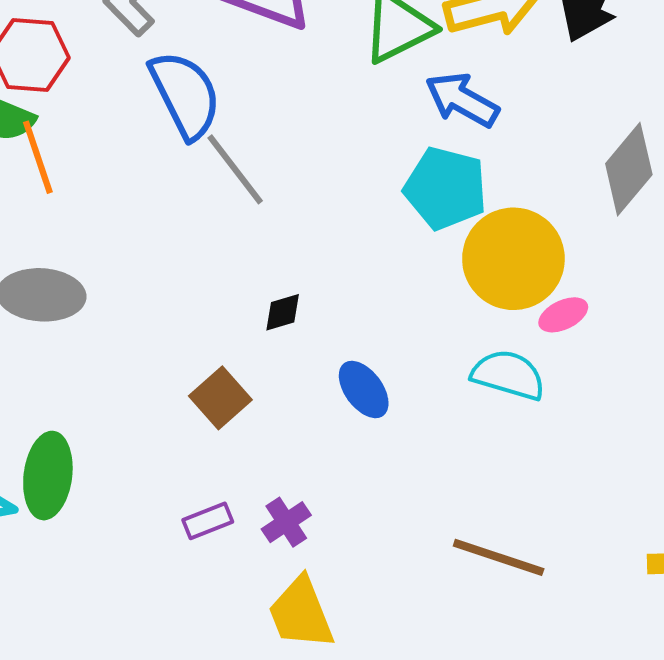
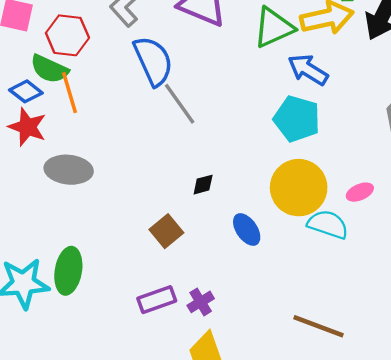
yellow circle: (513, 259) -> (299, 188), moved
purple rectangle: (208, 521) -> (157, 300), size x1.4

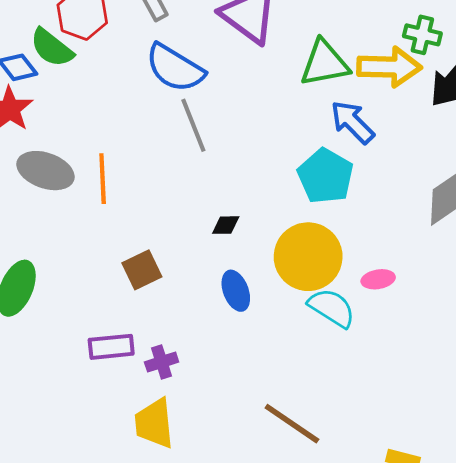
blue semicircle: (153, 61) -> (175, 68), turned 132
orange line: (70, 93) -> (103, 179), moved
black diamond: (203, 185) -> (226, 225), moved

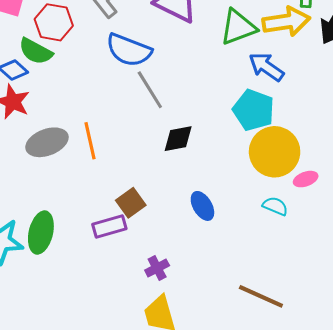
gray ellipse: (45, 171) -> (47, 142), turned -30
black diamond: (226, 225) -> (178, 139), moved, size x1.5
yellow circle: (308, 257) -> (275, 152), moved
cyan semicircle: (332, 308) -> (275, 206), size x0.7
purple rectangle: (111, 347) -> (109, 227), moved

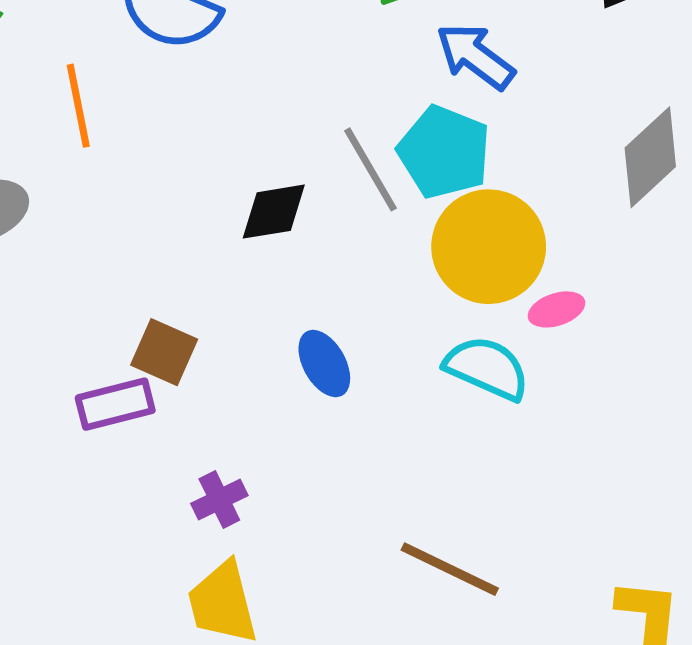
gray line: (150, 90) -> (371, 169), moved
orange line: (90, 141) -> (78, 106), moved
brown square: (131, 203) -> (164, 352), turned -32
cyan semicircle: (275, 206) -> (487, 368), size x1.5

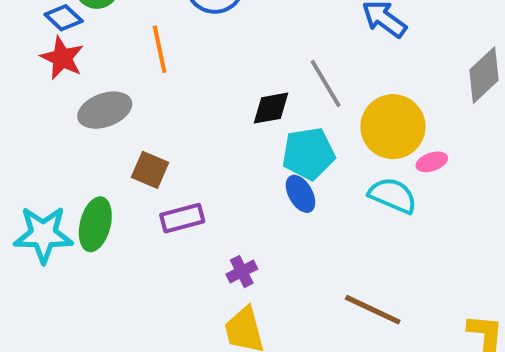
cyan pentagon: (444, 152) -> (308, 154), moved, turned -30
brown square: (164, 352) -> (150, 170), moved

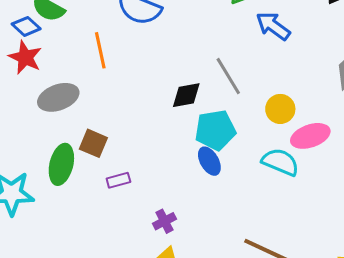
yellow circle: (393, 127) -> (280, 109), size x0.6
pink ellipse: (432, 162) -> (310, 136), size x1.6
purple rectangle: (182, 218) -> (118, 180), size x0.7
green ellipse: (95, 224) -> (61, 164), moved

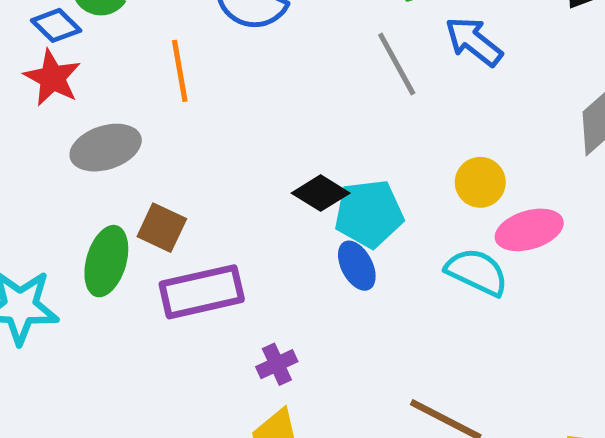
gray line: (228, 76) -> (397, 64), moved
black diamond: (186, 95) -> (321, 193), moved, turned 40
purple rectangle: (118, 180) -> (202, 292), size x2.0

